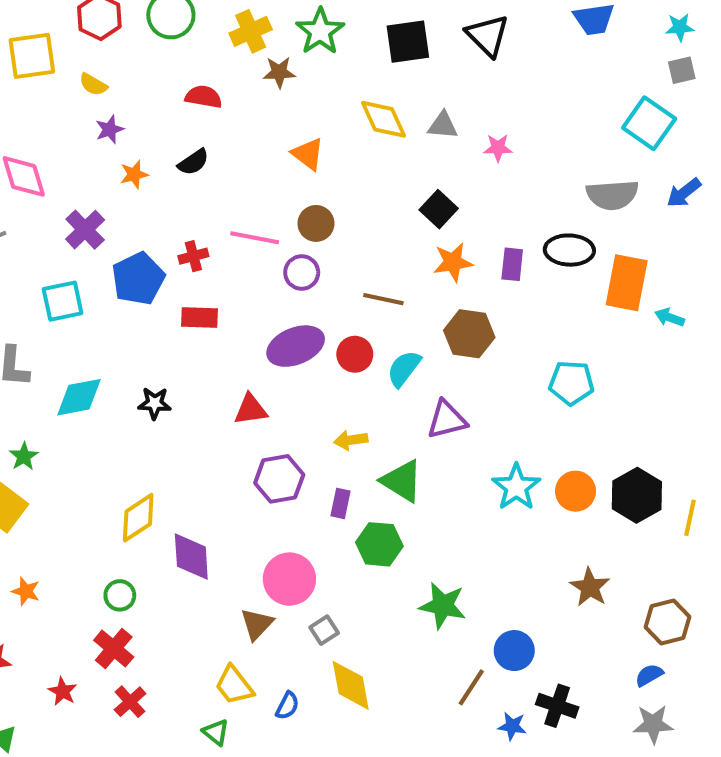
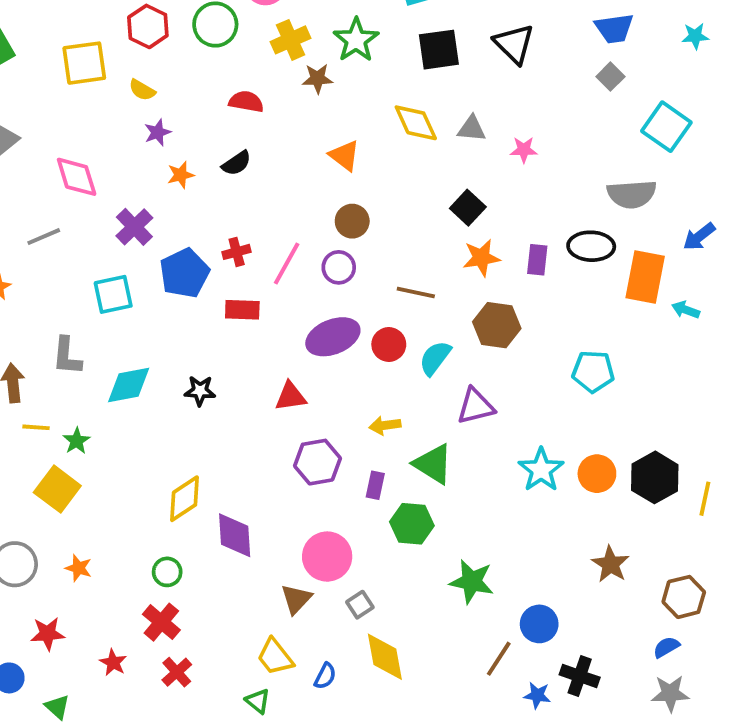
gray square: (682, 70) -> (610, 77), moved, turned -32
blue arrow: (684, 193) -> (699, 237), moved
pink line: (255, 238) -> (287, 264), moved, turned -72

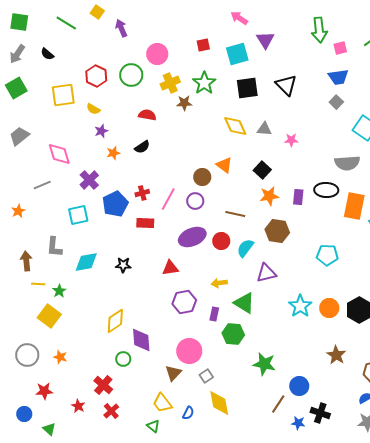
orange triangle: (344, 156) -> (224, 165), moved
green circle: (167, 572) -> (123, 359), moved

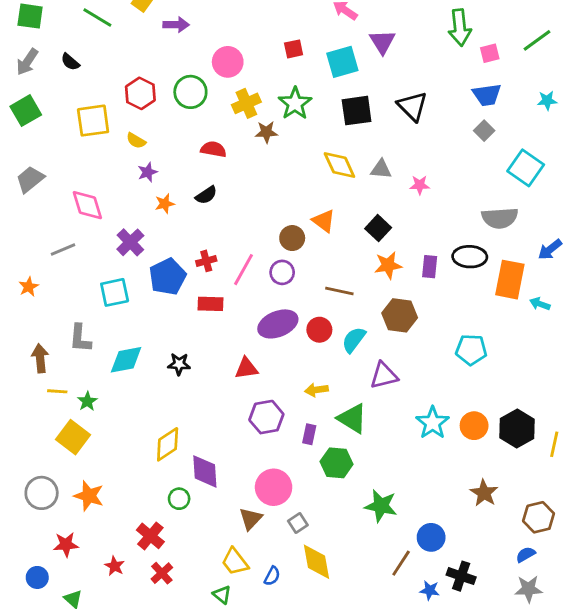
purple arrow: (121, 28) -> (176, 25), turned 114
orange star: (60, 357) -> (89, 496), size x1.5

